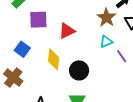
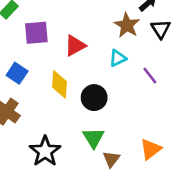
cyan triangle: (106, 42) -> (118, 58), moved

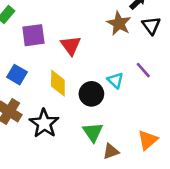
red triangle: (75, 46) -> (71, 45), turned -35
cyan triangle: (118, 58) -> (115, 80), moved, turned -48
black star: (45, 151) -> (44, 123), moved
brown triangle: (111, 159) -> (111, 151), turned 36

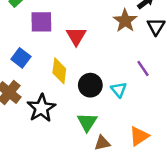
cyan triangle: (115, 80) -> (119, 90), moved

